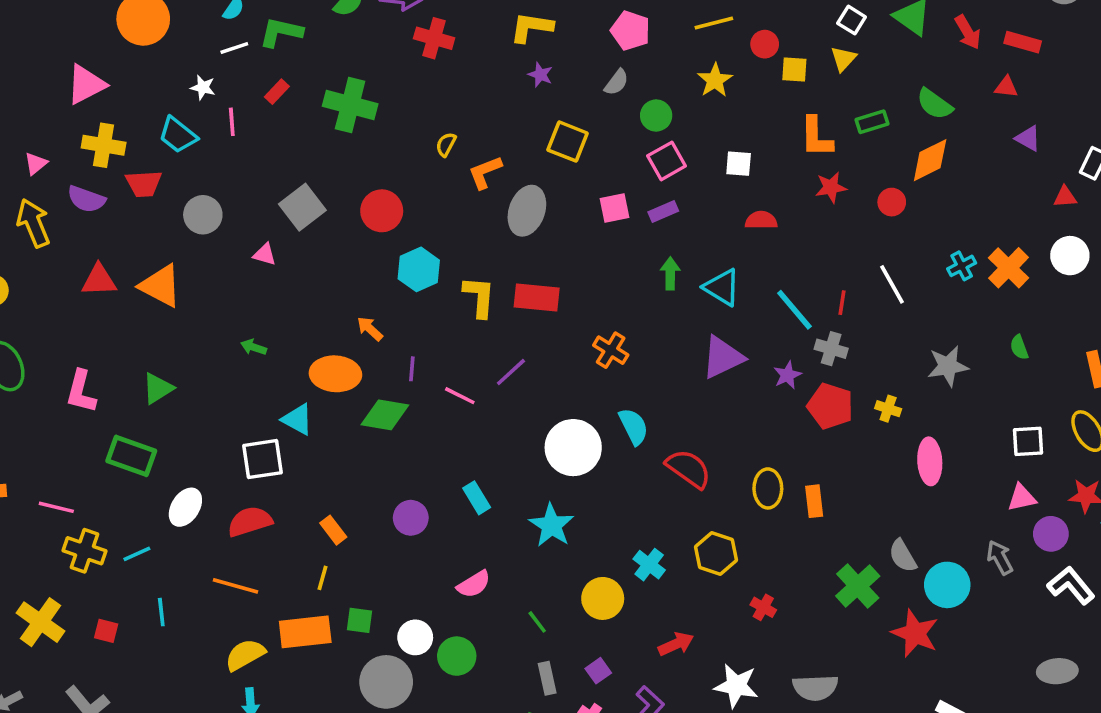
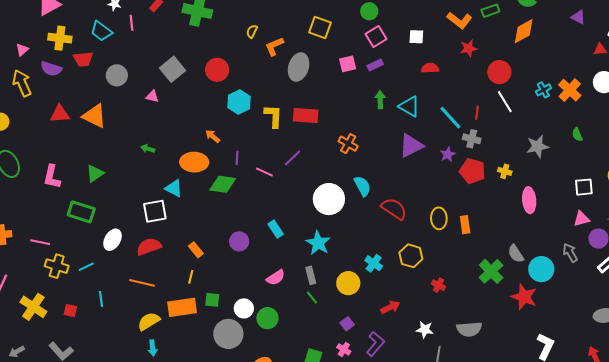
orange L-shape: (816, 137) -> (459, 20), turned -50
red circle: (892, 202) -> (499, 72), moved, size x1.5
gray rectangle: (547, 678) -> (311, 275), moved
white star: (736, 686) -> (425, 330), size x0.7

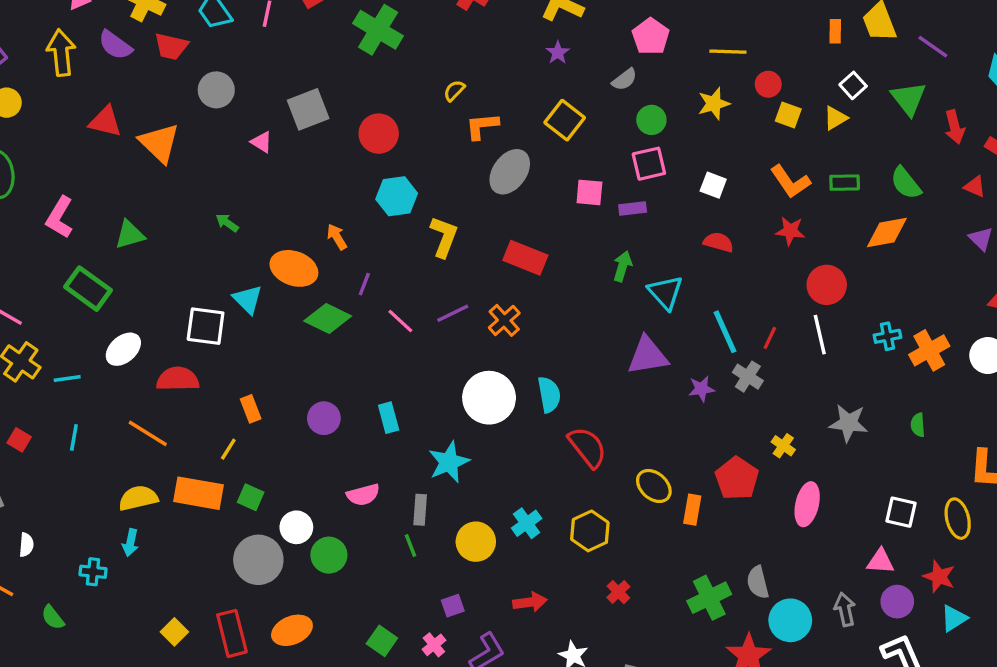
red rectangle: (306, 116) -> (525, 258), moved
orange cross: (348, 144) -> (504, 320), moved
red pentagon: (472, 171) -> (737, 478), moved
yellow ellipse: (439, 218) -> (654, 486), turned -65

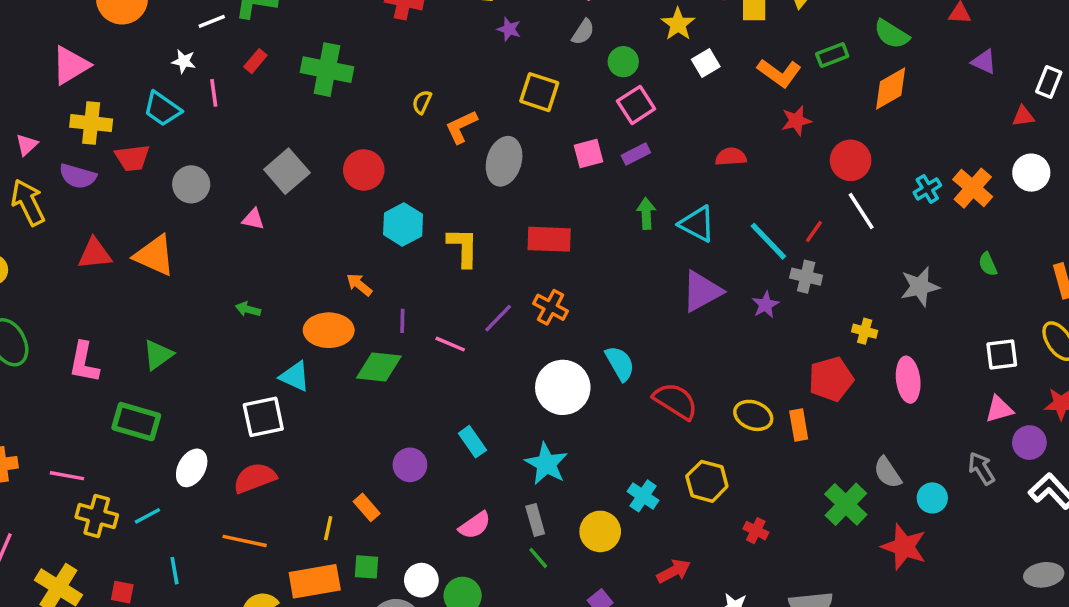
white square: (713, 185) -> (706, 63), moved, turned -32
red line: (770, 338) -> (814, 231), turned 30
orange rectangle: (251, 409) -> (367, 507), moved
red pentagon: (737, 478) -> (831, 379), turned -30
cyan circle: (790, 620) -> (932, 498), size x0.7

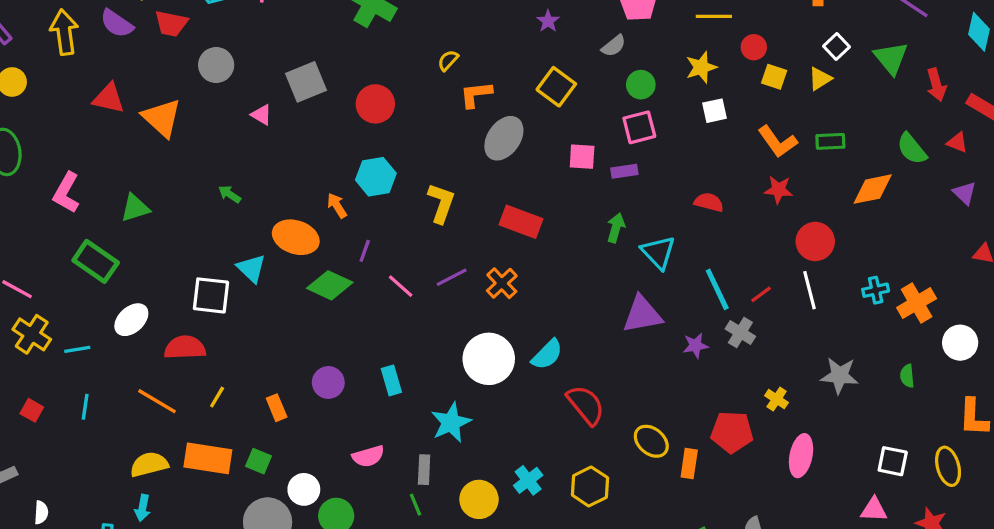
green semicircle: (892, 34) -> (912, 149), moved
white circle: (1031, 173) -> (960, 343), moved
cyan hexagon: (403, 224) -> (376, 177), moved
cyan semicircle: (620, 363) -> (547, 354), turned 56
yellow line: (328, 528) -> (217, 397), moved

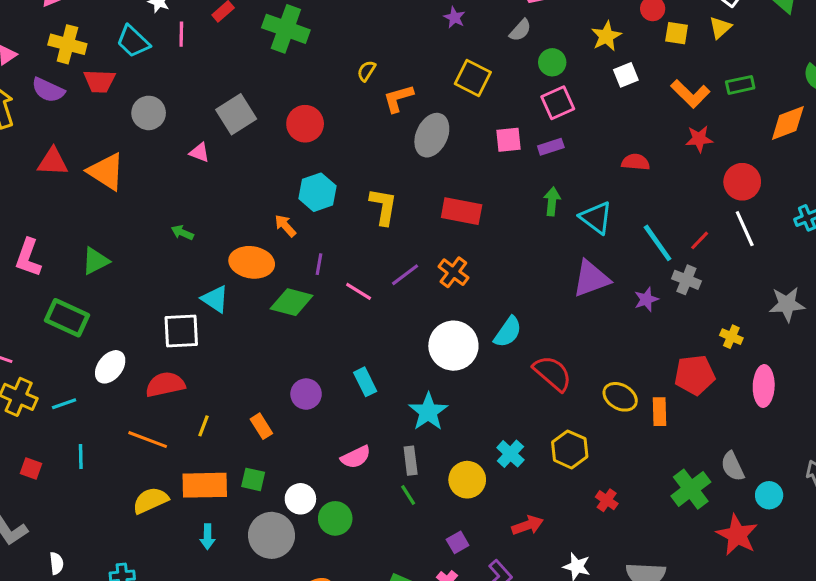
cyan arrow: (143, 508) -> (207, 537), moved

